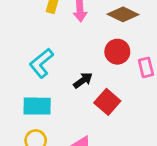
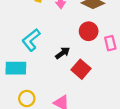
cyan rectangle: (37, 106) -> (16, 68), moved

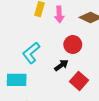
red circle: (89, 31) -> (73, 45), moved

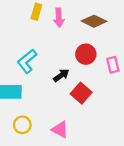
red circle: (73, 45) -> (86, 54), moved

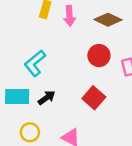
black arrow: (61, 75) -> (47, 98), moved

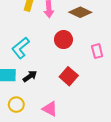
red circle: (99, 56) -> (63, 40), moved

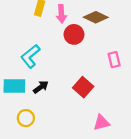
red circle: (63, 40) -> (74, 34), moved
pink triangle: (50, 109) -> (101, 123), moved, turned -42

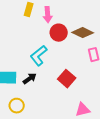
brown diamond: (96, 17) -> (83, 33), moved
cyan L-shape: (30, 56) -> (39, 56), moved

